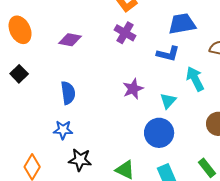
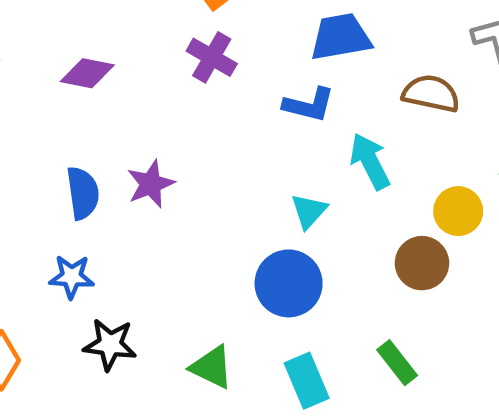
purple star: (133, 89) -> (151, 184), moved

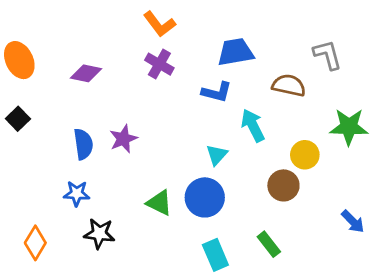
green triangle: (212, 367) -> (159, 203), moved

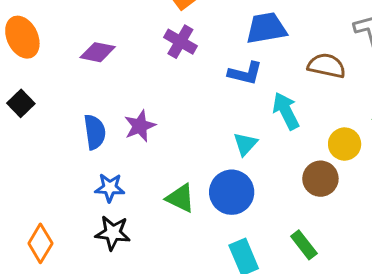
blue star: (77, 193) -> (110, 188), moved

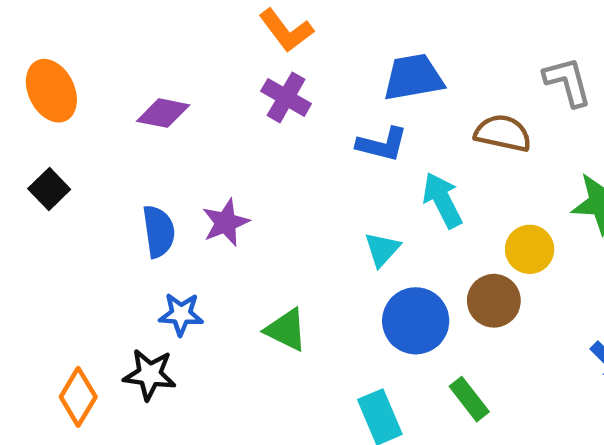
blue circle: (232, 192) -> (416, 321), moved
black star: (113, 233) -> (150, 374), moved

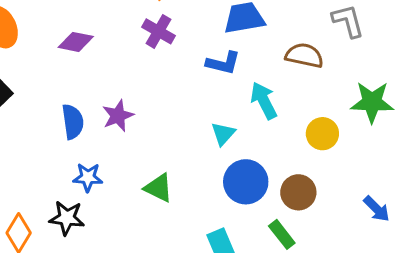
brown circle: (494, 301) -> (298, 192), moved

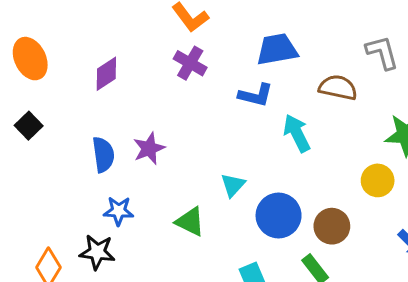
purple diamond: (76, 42) -> (106, 74), turned -44
cyan triangle: (223, 134) -> (233, 185), moved
yellow circle: (322, 134) -> (378, 180), moved

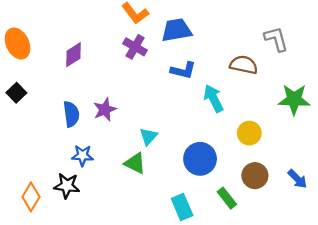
blue trapezoid: (277, 49) -> (177, 30), moved
yellow circle: (378, 180) -> (249, 133), moved
cyan triangle: (233, 185) -> (149, 136), moved
brown circle: (332, 226) -> (255, 176), moved

